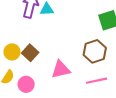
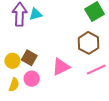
pink circle: (26, 84) -> (32, 79), moved

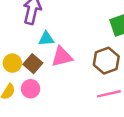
cyan triangle: (36, 14) -> (46, 39), moved
pink triangle: (61, 67) -> (62, 57), moved

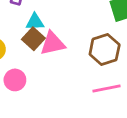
brown square: (33, 64) -> (33, 39), moved

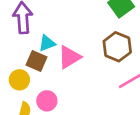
brown square: (33, 39) -> (36, 61), moved

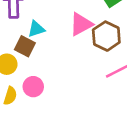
pink triangle: (69, 57) -> (81, 24), moved

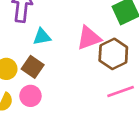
brown square: (25, 46) -> (33, 67), moved

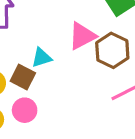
cyan triangle: (42, 37) -> (42, 58), moved

